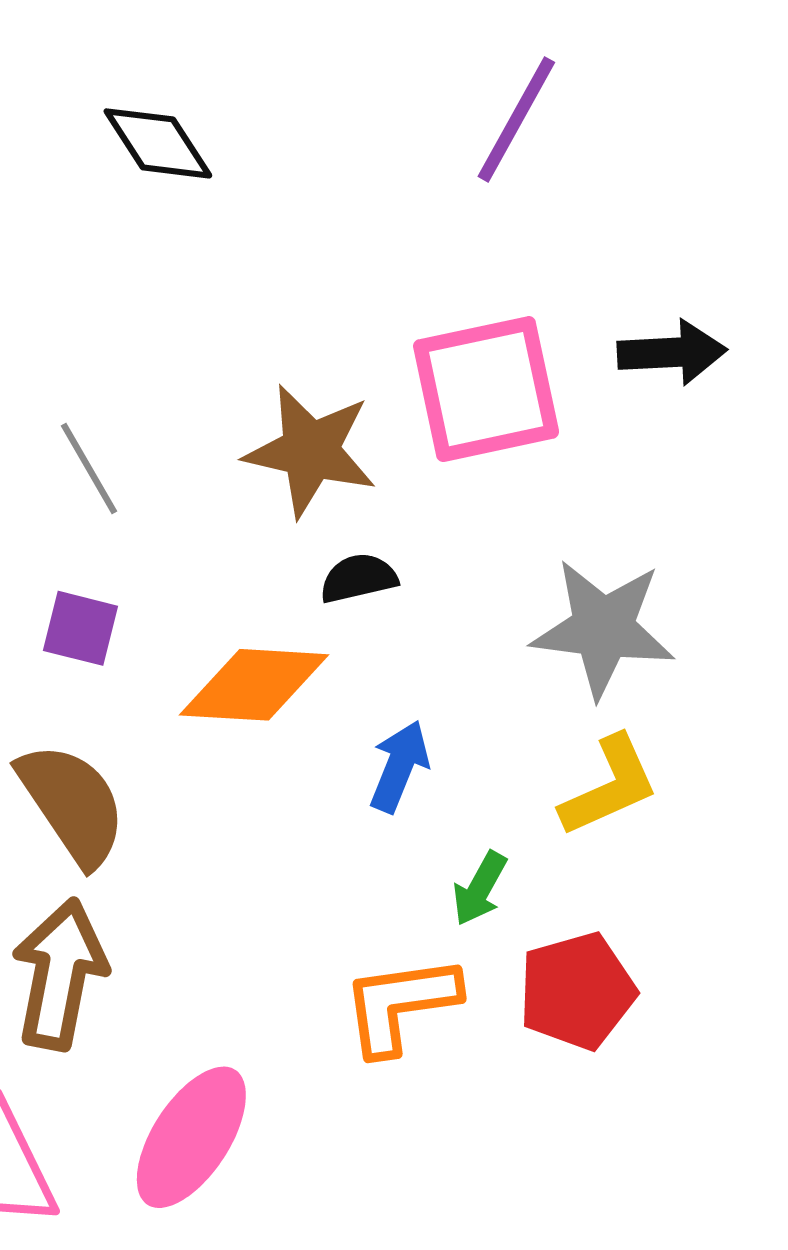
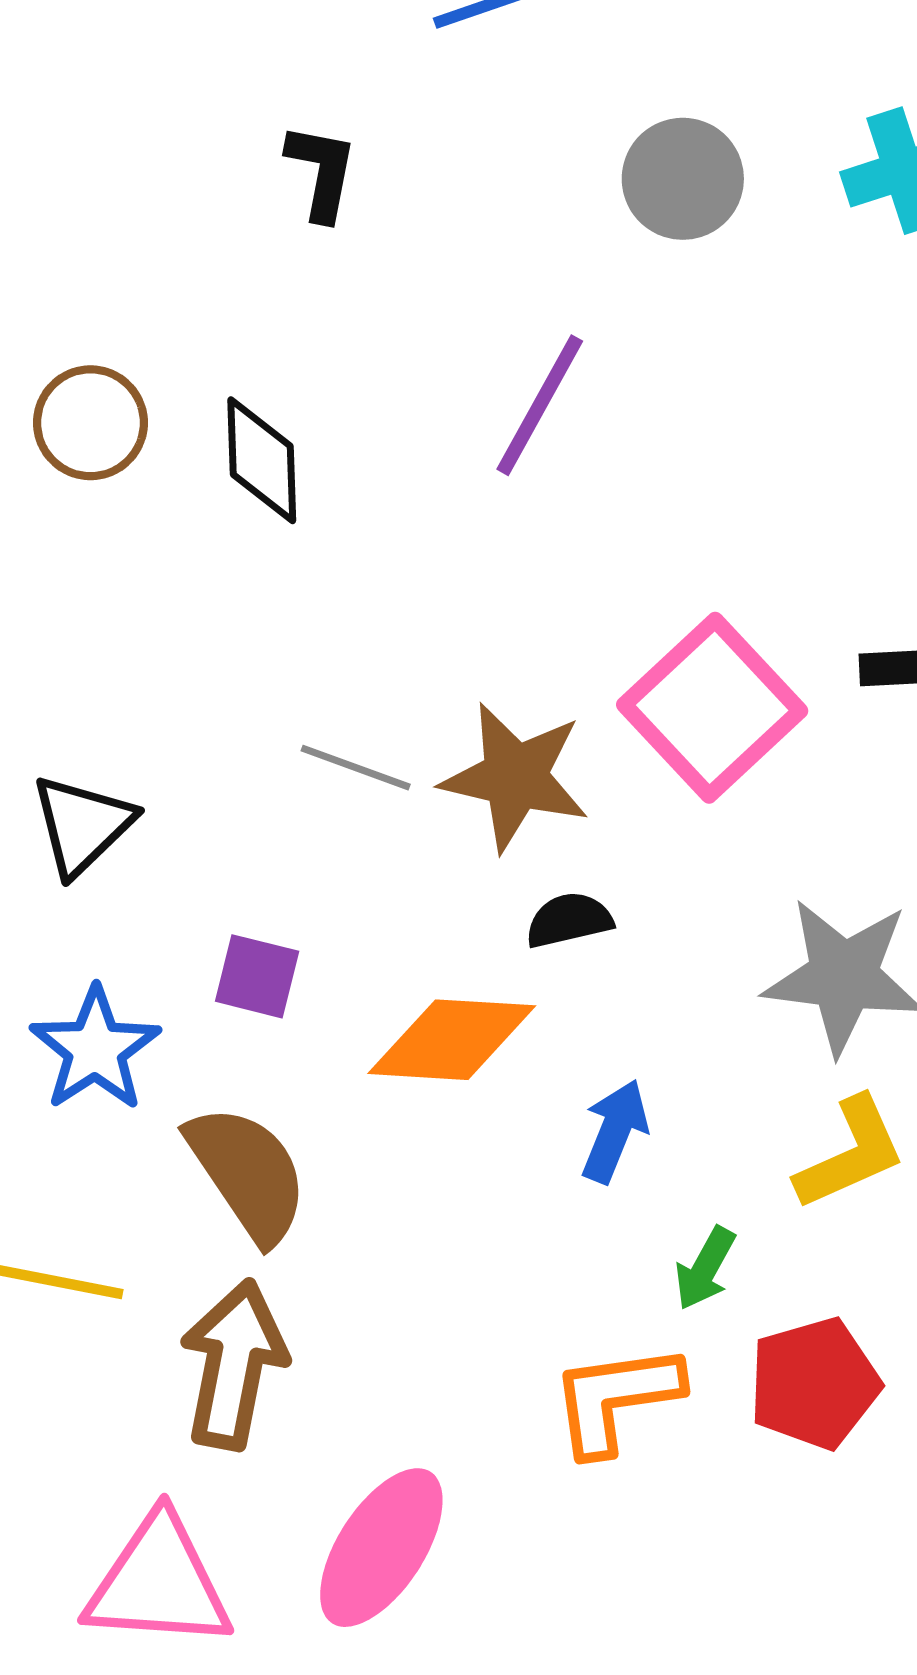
purple line: (516, 119) -> (540, 405), moved
black diamond: (158, 143) -> (262, 460), moved, turned 31
pink square: (486, 389) -> (712, 708), turned -31
gray line: (89, 468) -> (356, 768), moved, turned -40

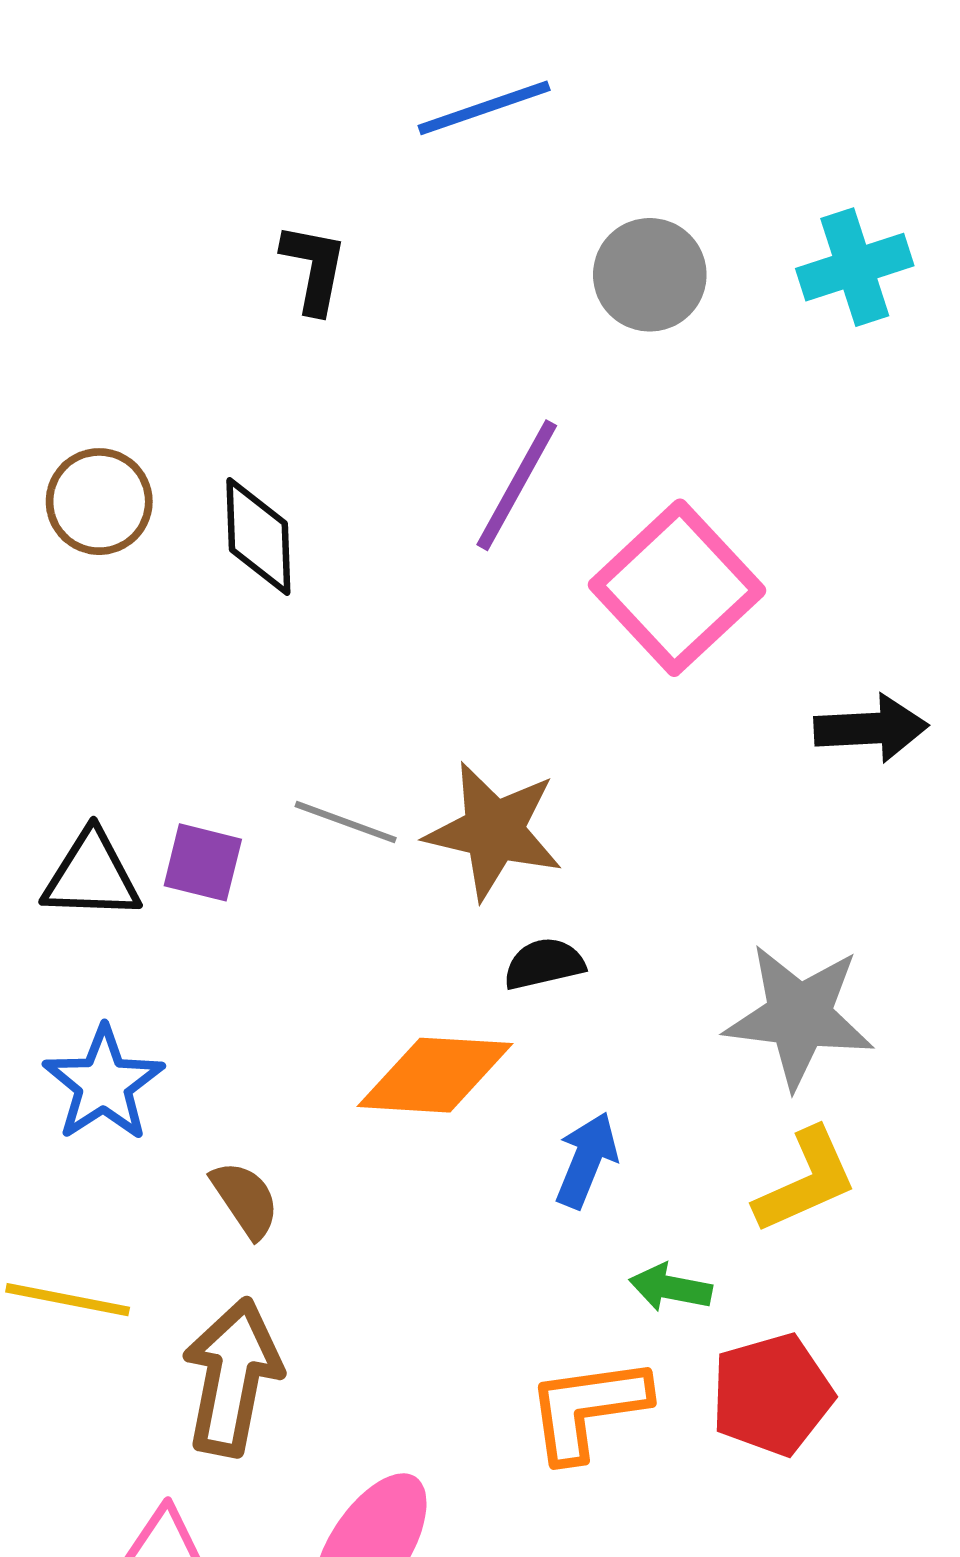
pink square: (712, 708) -> (677, 588), moved
black triangle: (82, 825) -> (92, 876), turned 46
purple square: (257, 976) -> (203, 862), moved
brown semicircle: (248, 1173) -> (245, 1199), size x0.6
green arrow: (705, 1268) -> (670, 1288), turned 72

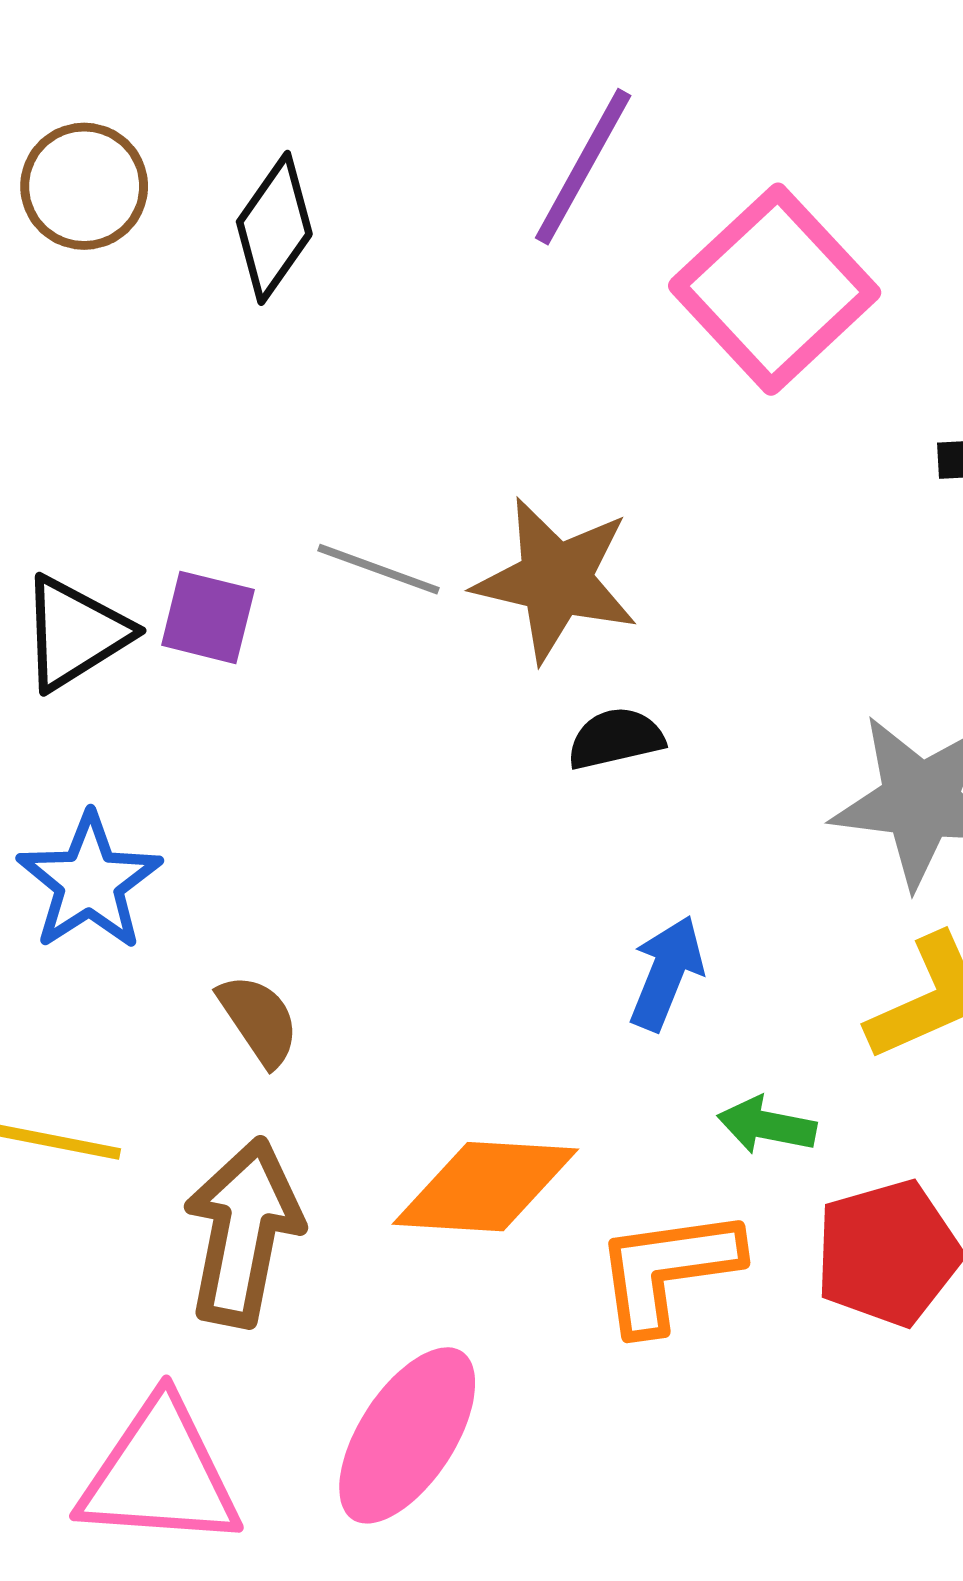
black diamond: (258, 536) -> (274, 228), turned 37
black triangle: (92, 876) -> (75, 633), turned -34
orange diamond: (435, 1075) -> (485, 1187), moved

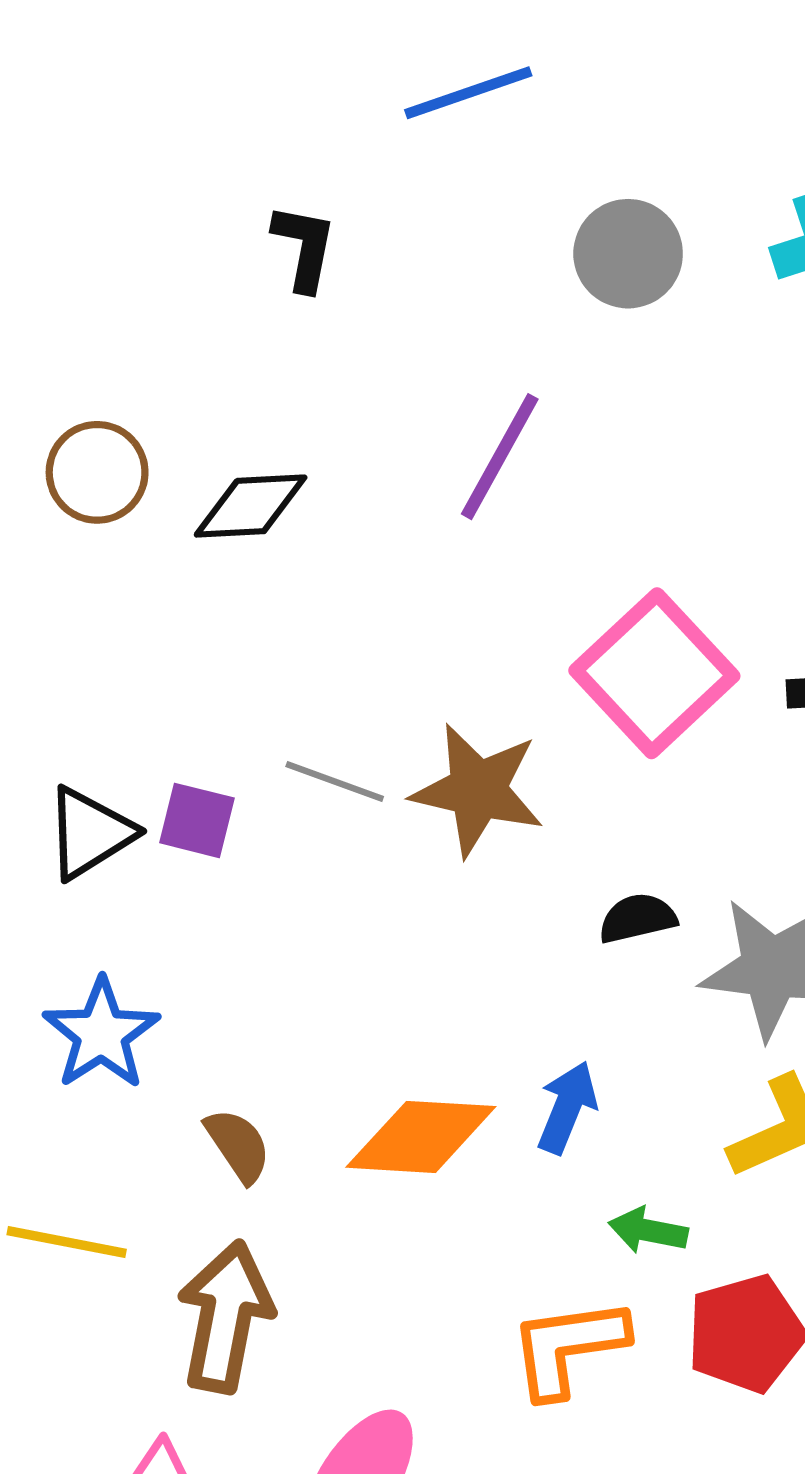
black diamond: (274, 228) -> (251, 506), turned 52
pink square: (775, 289) -> (654, 673), moved
black semicircle: (616, 739) -> (638, 918), moved
orange diamond: (485, 1187) -> (421, 1137), moved

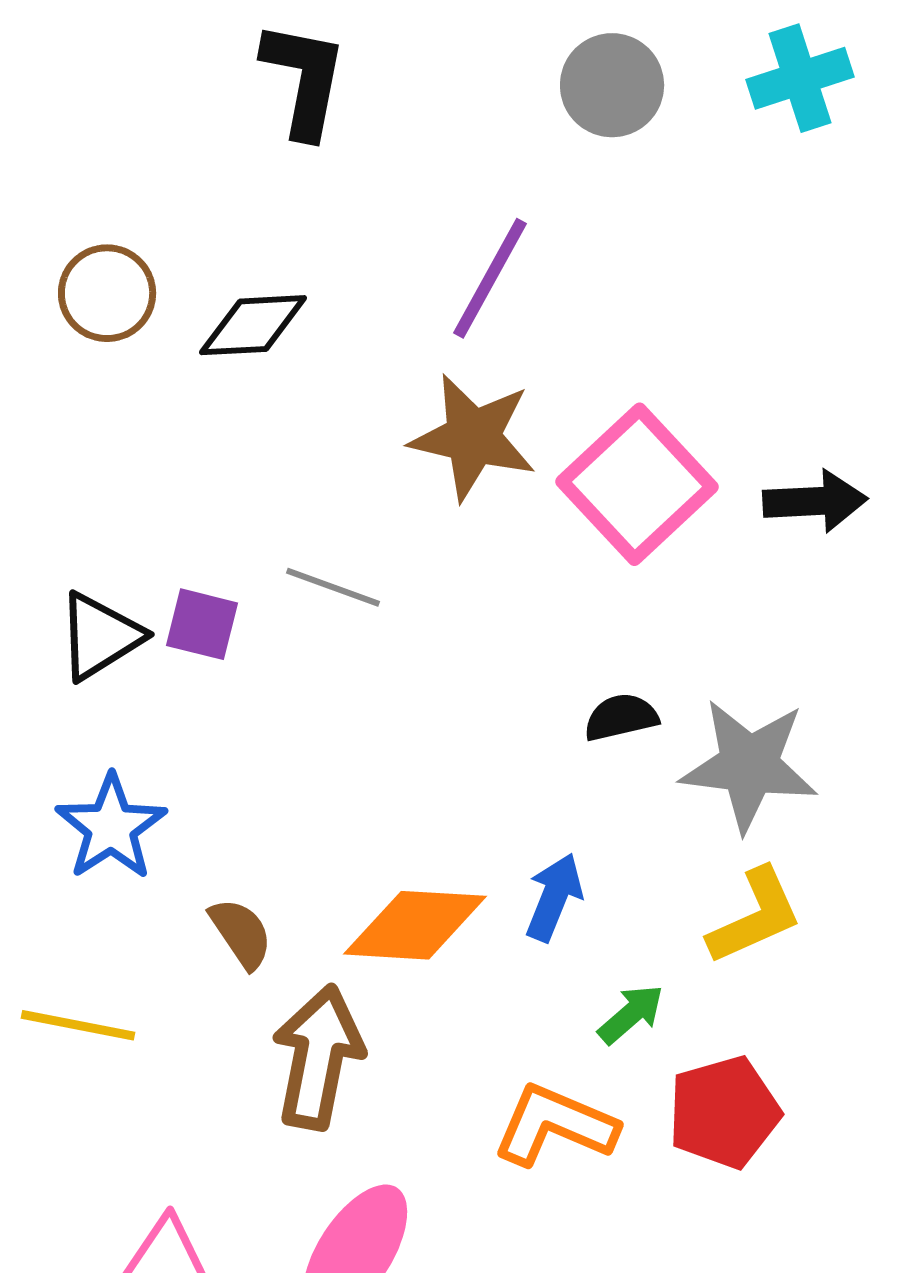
black L-shape: (304, 247) -> (304, 79), size x1.4
brown star: (478, 790) -> (473, 437), moved
green arrow: (648, 1231) -> (631, 1014), turned 128
brown arrow: (225, 1317) -> (318, 1057), moved
orange L-shape: (568, 1347) -> (555, 1125), turned 31

